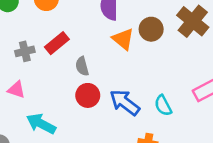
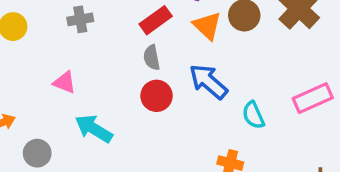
red rectangle: (57, 43) -> (156, 20), moved
gray cross: (25, 51) -> (80, 19), moved
blue arrow: (125, 102) -> (208, 82), moved

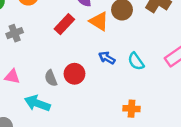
gray semicircle: (152, 58) -> (51, 78), moved
blue arrow: (208, 82) -> (107, 58), size x0.6
cyan semicircle: (253, 115) -> (136, 61), moved

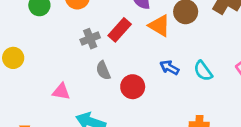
gray cross: (15, 33) -> (90, 39), moved
gray semicircle: (51, 78) -> (103, 70), moved

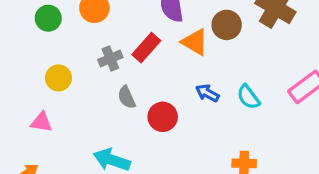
yellow circle: (13, 58) -> (58, 78), moved
pink triangle: (61, 92) -> (41, 122), moved

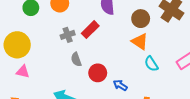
orange triangle: (195, 42) -> (140, 42), moved
yellow circle: (58, 78) -> (17, 45), moved, size x1.6
blue arrow: (207, 93) -> (120, 85), moved

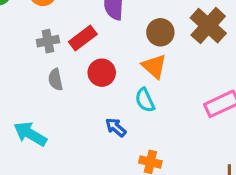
cyan semicircle: (151, 64) -> (145, 100), moved
red circle: (98, 73) -> (102, 73), moved

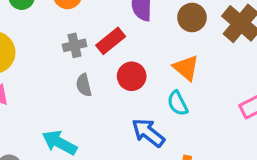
brown circle: (160, 32) -> (192, 17), moved
blue arrow: (116, 127) -> (148, 133), size x1.5

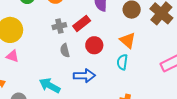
cyan semicircle: (178, 103) -> (122, 62), turned 35
blue arrow: (148, 133) -> (84, 76), moved, turned 140

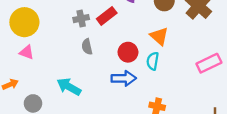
red circle: (94, 45) -> (128, 52), moved
blue arrow: (84, 76) -> (124, 78), moved

